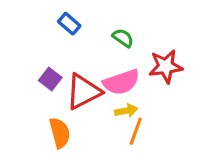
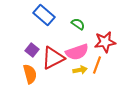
blue rectangle: (69, 24) -> (44, 15), size x1.5
orange line: (136, 131) -> (97, 65), moved
orange semicircle: (60, 133) -> (30, 74), moved

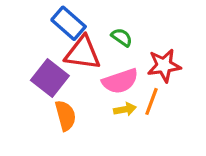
purple square: (32, 50) -> (50, 78), size x1.6
red triangle: (53, 58) -> (83, 53), moved, turned 35
orange semicircle: (30, 74) -> (65, 116), moved

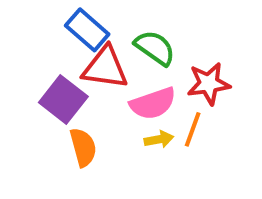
green semicircle: (122, 37) -> (155, 48), size x1.5

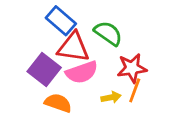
red star: (209, 84) -> (132, 68), moved
pink semicircle: (153, 103) -> (82, 72), moved
orange semicircle: (83, 147) -> (58, 103), turned -56

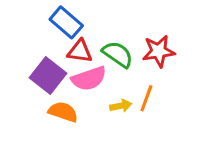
green semicircle: (108, 33) -> (118, 54), moved
red triangle: (73, 47) -> (80, 51), size x0.7
red star: (132, 68) -> (159, 51), moved

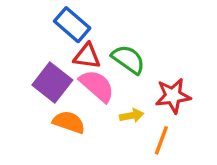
red star: (159, 51) -> (173, 96), moved
pink semicircle: (89, 79) -> (97, 86), turned -120
orange line: (146, 98) -> (161, 140), moved

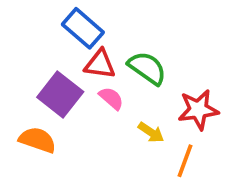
pink semicircle: (97, 86) -> (111, 98), size x0.6
yellow arrow: (132, 116) -> (151, 132), turned 45
orange semicircle: (69, 122) -> (37, 140), moved

